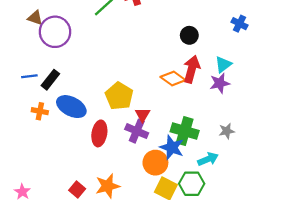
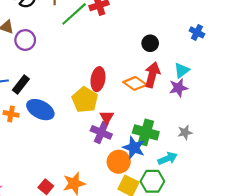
purple circle: (55, 32) -> (25, 40), size x0.7
red ellipse: (99, 133) -> (98, 79), moved

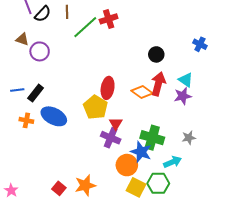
cyan triangle: (182, 70) -> (186, 80), turned -49

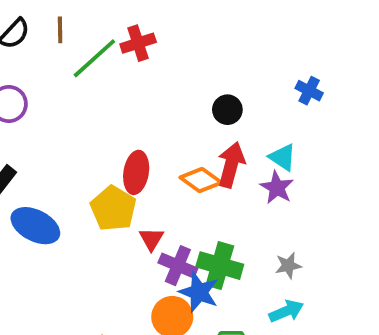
purple star: (183, 96) -> (277, 188), turned -30
purple cross: (111, 138) -> (178, 266), moved
cyan arrow: (173, 162) -> (286, 311), moved

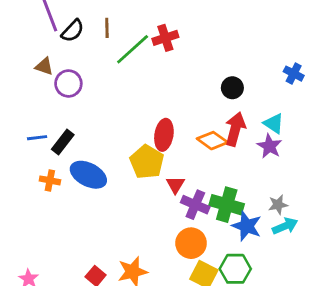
blue star: (199, 292) -> (247, 226), moved
cyan arrow: (286, 311) -> (285, 226), moved

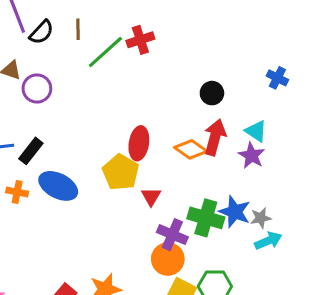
purple cross: (195, 205) -> (172, 235), moved
blue star: (247, 226) -> (235, 212), moved

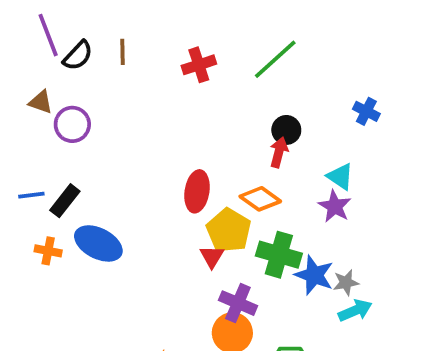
green line: (105, 52) -> (275, 59), moved
red arrow: (215, 137) -> (279, 152), moved, size x0.7
yellow pentagon: (121, 172) -> (229, 230), moved
green cross: (206, 218) -> (279, 255), moved

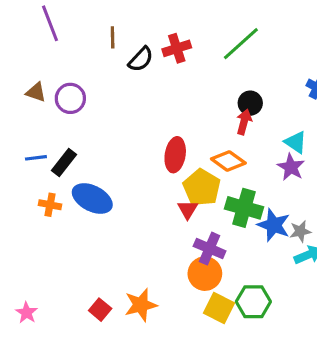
black semicircle: (78, 56) -> (141, 59), moved
brown triangle: (41, 102) -> (36, 92), moved

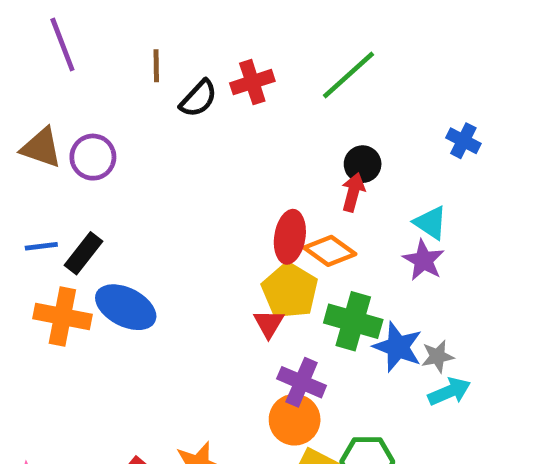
brown triangle: (36, 92) -> (41, 148), size x1.4
red ellipse: (175, 155) -> (290, 237), moved
orange cross: (50, 205) -> (62, 317), size x1.6

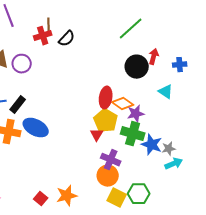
red cross: (252, 82) -> (43, 36), moved
blue cross: (463, 141) -> (180, 65), moved, turned -32
black circle: (363, 164) -> (137, 67), size x1.5
red arrow: (353, 192) -> (154, 57), moved
purple star: (424, 260) -> (136, 114), moved, turned 30

